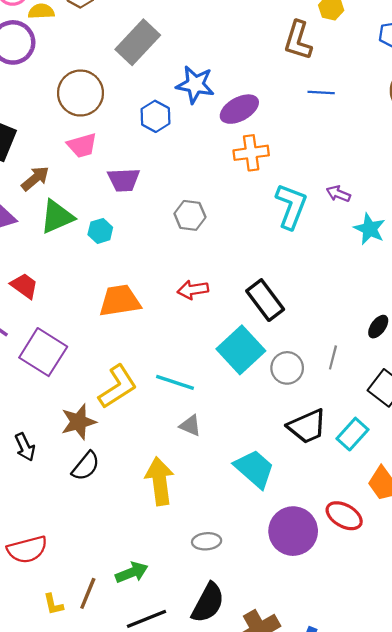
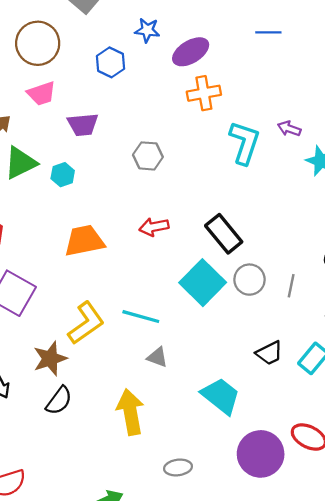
blue star: (195, 85) -> (147, 30), size x0.7
gray circle: (287, 368) -> (250, 280), moved
black trapezoid: (307, 426) -> (269, 353), size x0.7

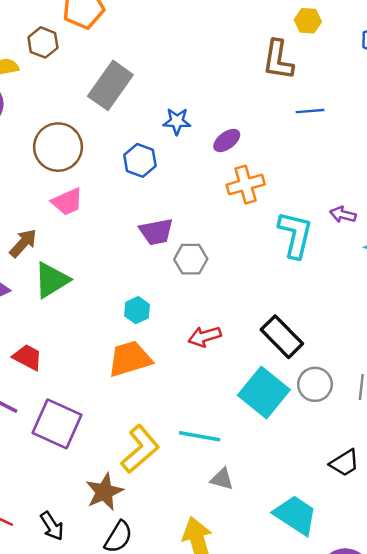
purple ellipse: (191, 52) -> (227, 140), size x0.7
purple trapezoid: (83, 125) -> (156, 232), moved
cyan hexagon: (63, 175) -> (137, 310), moved

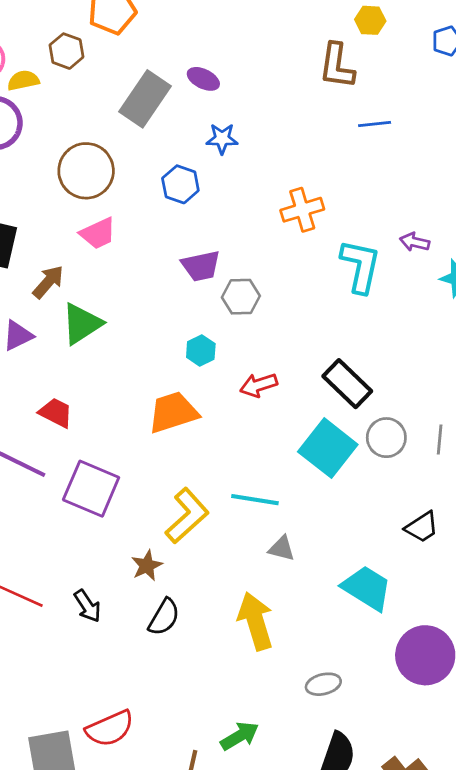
purple ellipse: (227, 140) -> (203, 79), moved, turned 64
cyan hexagon: (137, 310) -> (201, 350), moved
brown star: (104, 492) -> (147, 566), size x0.7

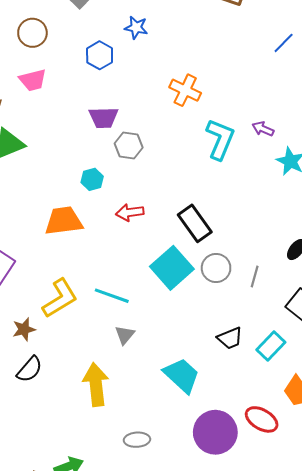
blue line: (375, 124) -> (284, 43), moved, turned -50
brown circle: (86, 171) -> (32, 33), size x0.7
orange cross: (302, 210) -> (185, 90), turned 32
gray triangle: (282, 548) -> (125, 335), turned 45

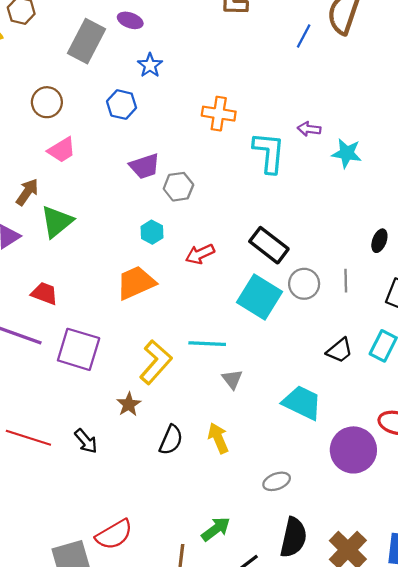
blue star: (136, 28) -> (150, 65), turned -30
black semicircle: (30, 369) -> (171, 440), moved
yellow arrow: (96, 385) -> (218, 438), size x0.7

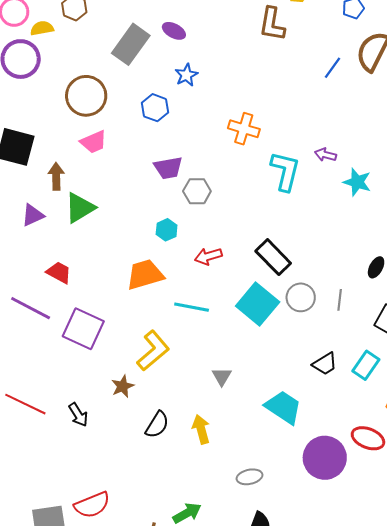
brown circle: (47, 102) -> (86, 96), size x1.4
brown arrow: (27, 192) -> (56, 176), turned -44
cyan line: (207, 344) -> (192, 307), moved

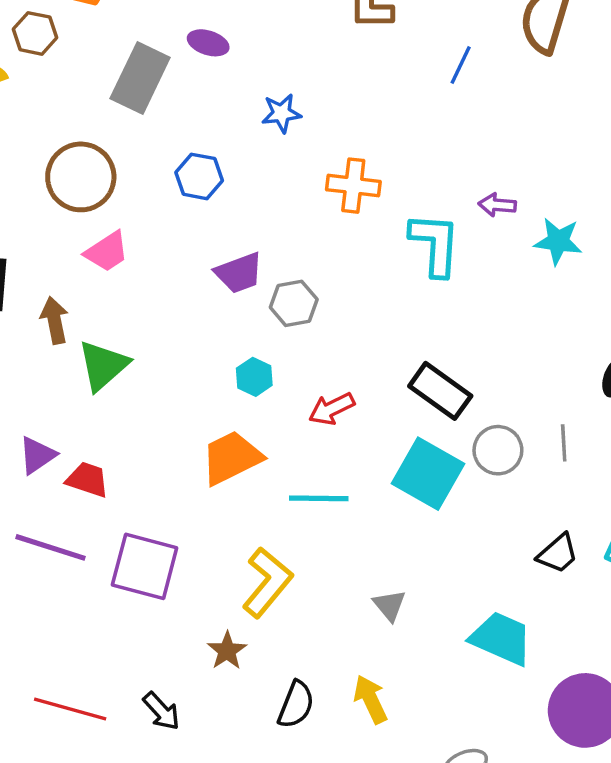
blue line: (333, 68) -> (461, 65), moved
blue star: (186, 75) -> (281, 113), moved, turned 30
purple triangle: (33, 215) -> (37, 455), moved

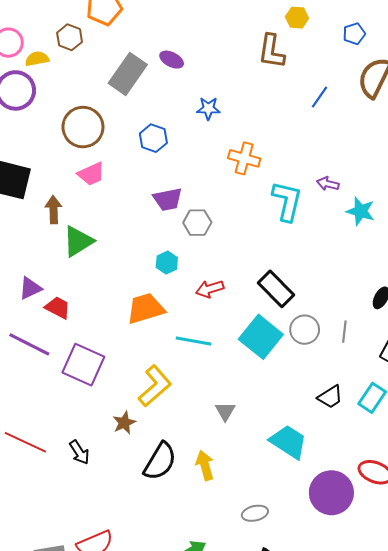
black semicircle: (296, 705) -> (160, 461), size x1.4

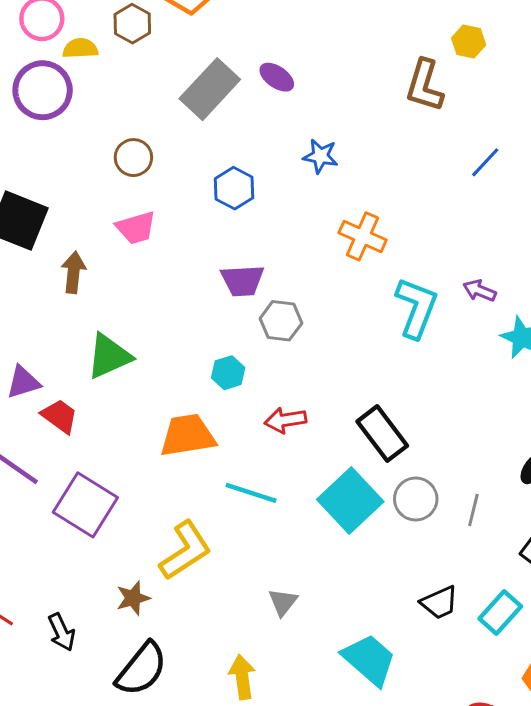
brown circle: (83, 127) -> (133, 158), size x0.6
green triangle: (78, 241) -> (109, 356), moved
black semicircle: (160, 461) -> (141, 669), moved

